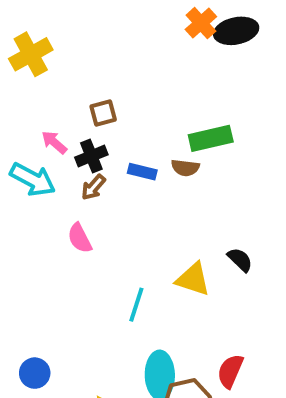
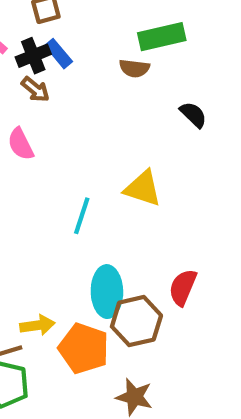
blue rectangle: (142, 172) -> (59, 54), moved, turned 36
brown arrow: (93, 187) -> (35, 89), turned -92
black semicircle: (240, 260) -> (193, 115), moved

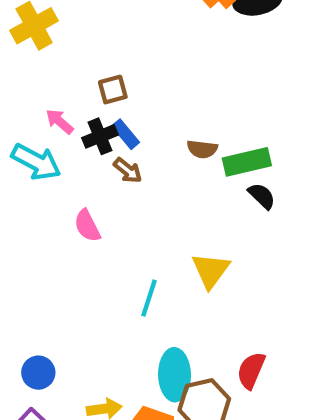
green rectangle: (162, 37) -> (247, 162), moved
brown arrow: (35, 89) -> (128, 170), moved
yellow triangle: (143, 188) -> (211, 270), turned 48

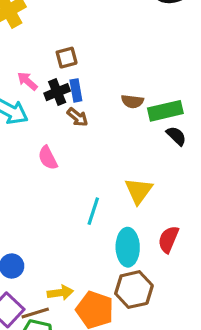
blue rectangle: (126, 134) -> (76, 90), turned 30
red semicircle: (251, 370) -> (168, 239), moved
cyan ellipse: (175, 375) -> (128, 247), moved

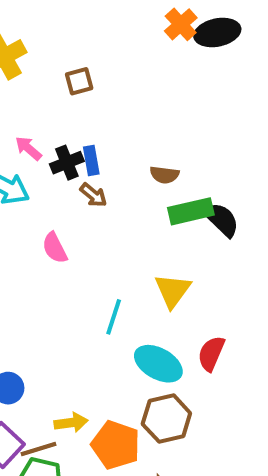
brown square: (67, 58) -> (79, 81), moved
green rectangle: (165, 111) -> (191, 211), moved
black semicircle: (176, 136) -> (221, 219), size x1.4
cyan ellipse: (128, 247) -> (158, 364), turned -60

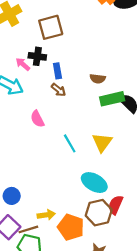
brown square: (79, 81) -> (51, 27), size x1.6
black cross: (67, 163) -> (37, 56), moved, turned 30
cyan line: (114, 317) -> (70, 143), moved, turned -48
red semicircle: (211, 354) -> (115, 205), moved

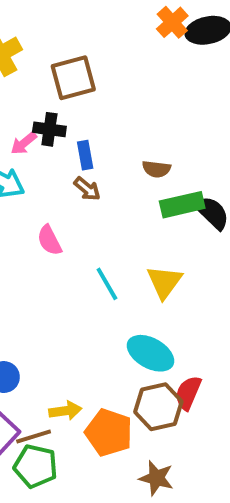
pink arrow: (23, 64) -> (24, 143), turned -80

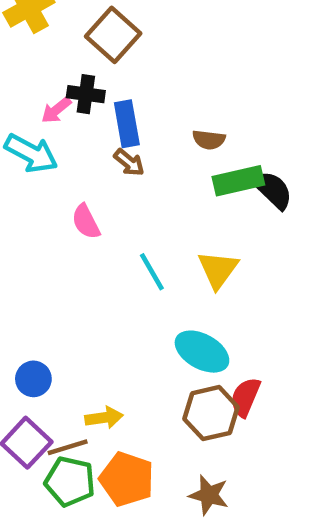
brown square: (73, 78) -> (113, 35), turned -33
blue rectangle: (85, 155) -> (127, 124), size x1.4
orange pentagon: (109, 433) -> (127, 479), moved

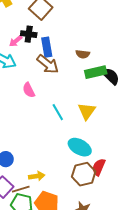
brown arrow: (129, 162) -> (48, 64), size x1.6

